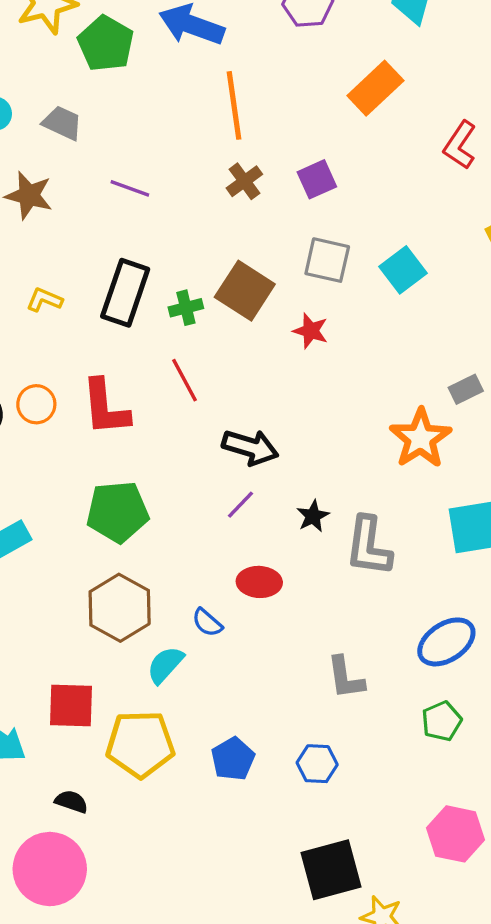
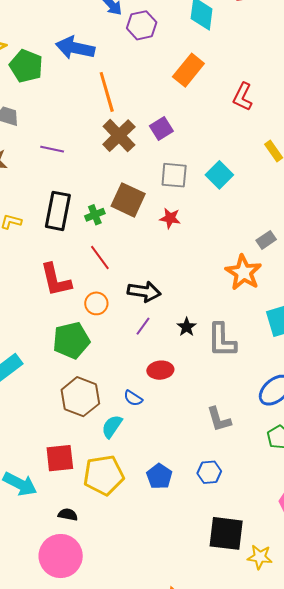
brown cross: (244, 181) -> (119, 136), size x1.6
orange circle: (36, 404) -> (96, 303), moved
black square: (331, 870) -> (226, 533), turned 30

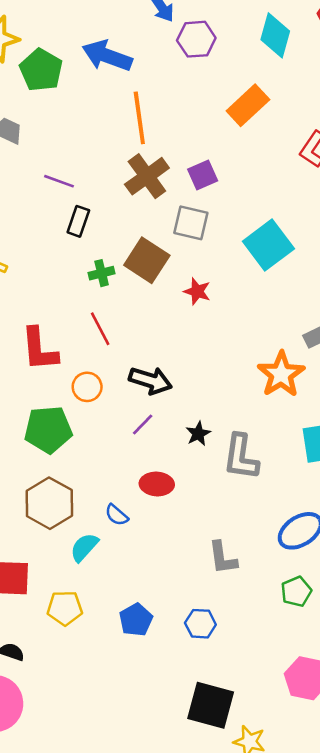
gray square: (174, 175) -> (191, 223), moved
cyan square: (219, 175) -> (268, 245), size x1.4
black rectangle: (58, 211) -> (78, 221), moved, size x0.6
yellow pentagon: (104, 475) -> (65, 608), size x0.7

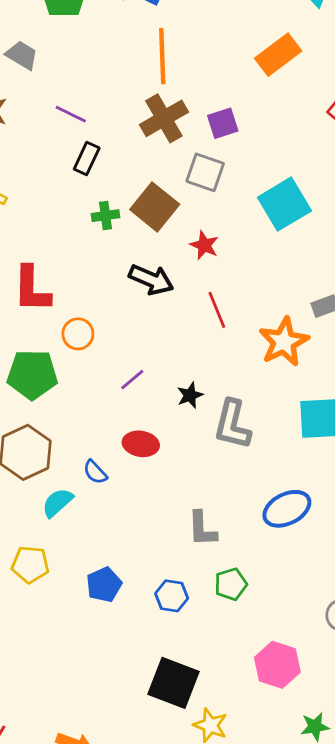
red line: (100, 329) -> (217, 310), moved
black arrow: (150, 381) -> (151, 280), moved
green pentagon: (296, 592) -> (231, 584), moved

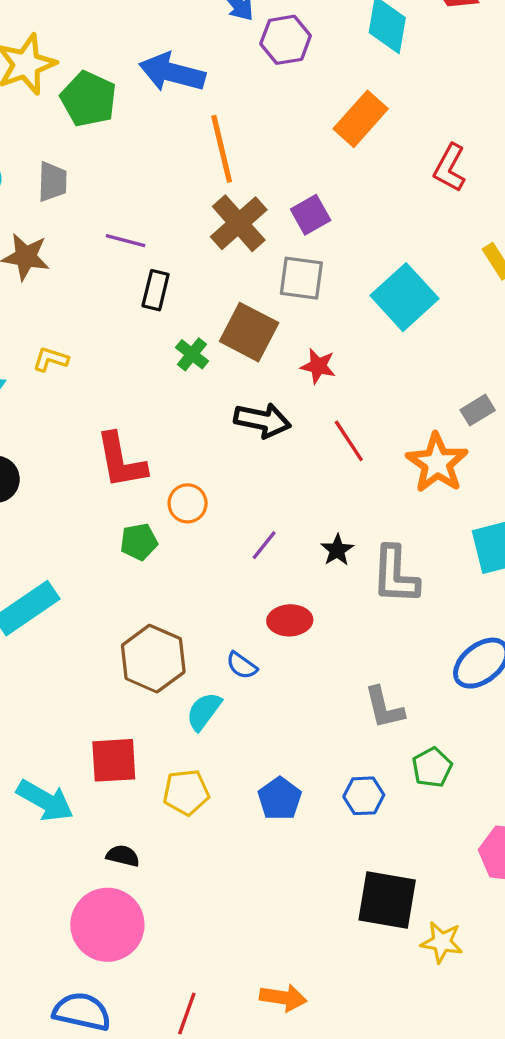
gray trapezoid: (22, 55) -> (52, 182), turned 72
green cross: (106, 216) -> (192, 354), turned -32
green pentagon: (32, 375) -> (139, 542), moved, size x0.6

